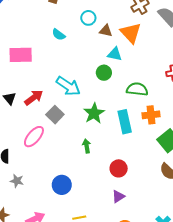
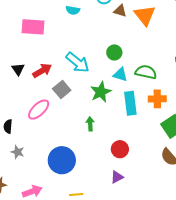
cyan semicircle: (59, 35) -> (73, 10), turned -32
cyan triangle: (115, 54) -> (120, 75), moved
blue circle: (62, 185) -> (62, 160), size x1.4

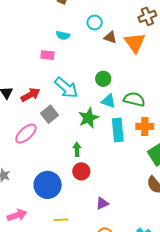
pink rectangle: (33, 27) -> (47, 55), moved, size x0.6
red circle: (120, 149) -> (81, 171), moved

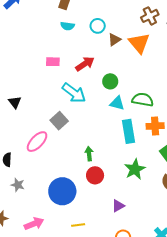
cyan semicircle: (63, 35) -> (67, 26), moved
brown triangle: (110, 37) -> (114, 40), turned -48
red arrow: (30, 95) -> (85, 64), moved
green star: (88, 118) -> (135, 169), moved

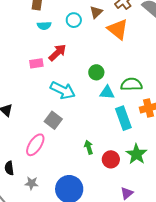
brown triangle: (114, 40) -> (96, 12), moved
red arrow: (85, 64) -> (57, 53), moved
red circle: (95, 175) -> (111, 159), moved
gray star: (18, 185) -> (32, 183), moved

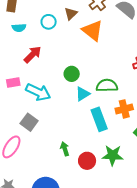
pink rectangle: (36, 63) -> (13, 82), moved
cyan triangle: (107, 92) -> (83, 94), turned -35
green star: (136, 154) -> (113, 155), turned -30

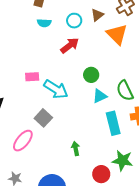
red arrow: (33, 55) -> (70, 45), moved
green semicircle: (107, 86) -> (125, 91), turned -120
red circle: (87, 161) -> (101, 174), moved

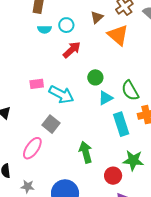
cyan circle: (74, 21) -> (66, 25), moved
green arrow: (76, 149) -> (86, 152), size x1.5

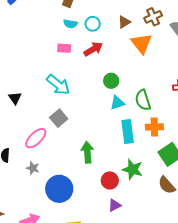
pink rectangle: (37, 84) -> (64, 48), moved
cyan arrow: (61, 94) -> (58, 85), moved
gray star: (28, 187) -> (33, 168), moved

